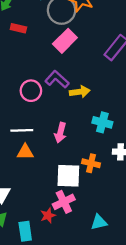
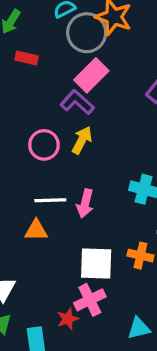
purple L-shape: (57, 79) -> (77, 102), moved
yellow arrow: (80, 92) -> (82, 140), moved, turned -54
white line: (22, 130) -> (50, 200), moved
orange cross: (91, 163) -> (140, 256), moved

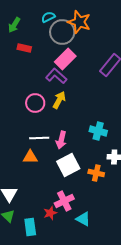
white square: (96, 263) -> (68, 165), moved, turned -30
cyan triangle: (139, 328) -> (83, 219), moved, turned 42

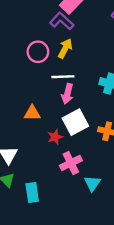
white line: (39, 138) -> (63, 77), moved
red star: (50, 213) -> (55, 137), moved
cyan triangle: (83, 219) -> (92, 183), turned 35

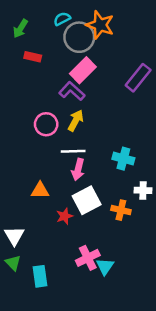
pink cross: (71, 163) -> (88, 258), moved

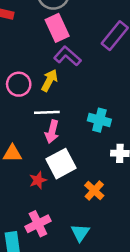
pink rectangle: (83, 70) -> (57, 28), turned -70
purple L-shape: (72, 91) -> (67, 56), moved
orange cross: (121, 210) -> (94, 190), moved, turned 30
pink cross: (88, 258) -> (38, 224), moved

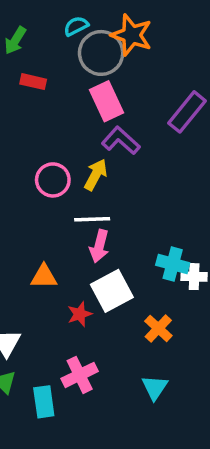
cyan cross: (99, 120) -> (173, 264), moved
cyan triangle: (80, 233) -> (155, 387), moved

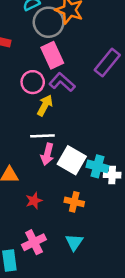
pink circle: (53, 180) -> (33, 82), moved
white square: (112, 291) -> (72, 160), moved, turned -32
orange cross: (158, 328) -> (74, 202), moved, turned -30
cyan triangle: (155, 387) -> (74, 242), moved

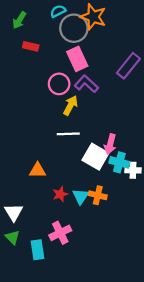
pink arrow: (47, 154) -> (110, 144), moved
cyan triangle: (74, 242) -> (81, 196), moved

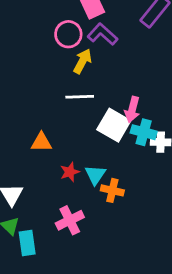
orange cross: (98, 195) -> (112, 190), moved
cyan rectangle: (38, 250) -> (27, 243), moved

